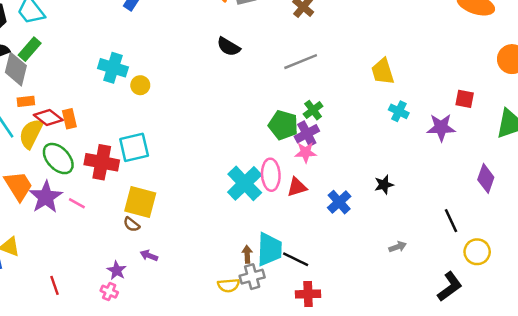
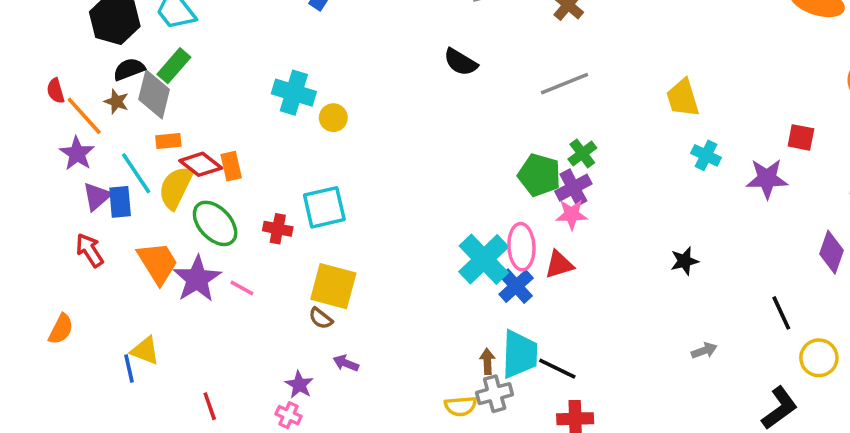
red cross: (102, 162) -> (278, 229), size x0.6
blue cross: (339, 202) -> (516, 286), moved

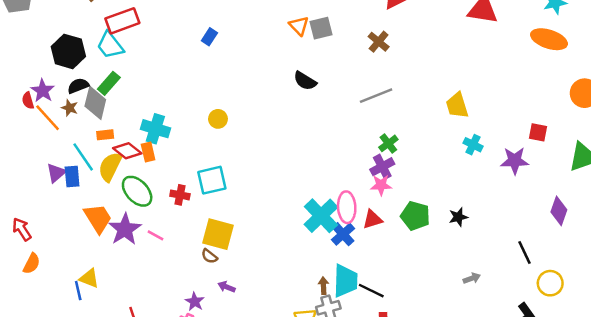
cyan cross: (294, 93) -> (155, 129), moved
purple star: (77, 154) -> (43, 91), moved
green pentagon: (539, 175) -> (415, 216), moved
red arrow: (90, 250) -> (22, 229), moved

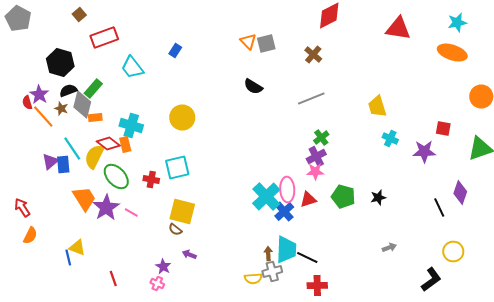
cyan trapezoid: (110, 45) -> (132, 68), moved
yellow circle: (218, 119) -> (182, 118), size x1.6
orange rectangle: (105, 135) -> (95, 118), moved
black line: (524, 253) -> (439, 208), moved

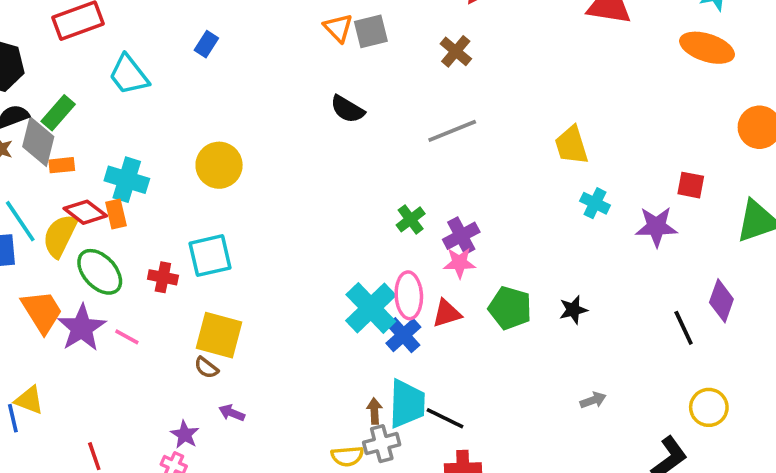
green cross: (321, 138) -> (411, 219), moved

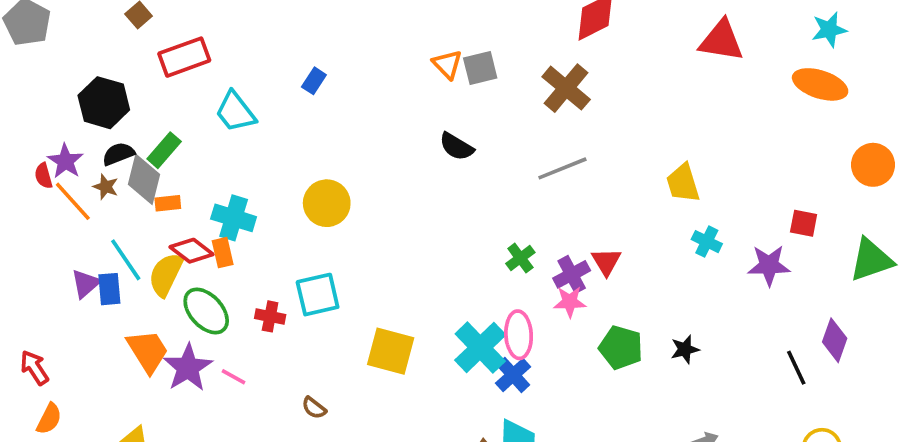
brown cross: (456, 51) -> (566, 88), size x1.5
red triangle: (447, 313) -> (606, 262), moved, turned -44
yellow square: (219, 335) -> (391, 351), moved

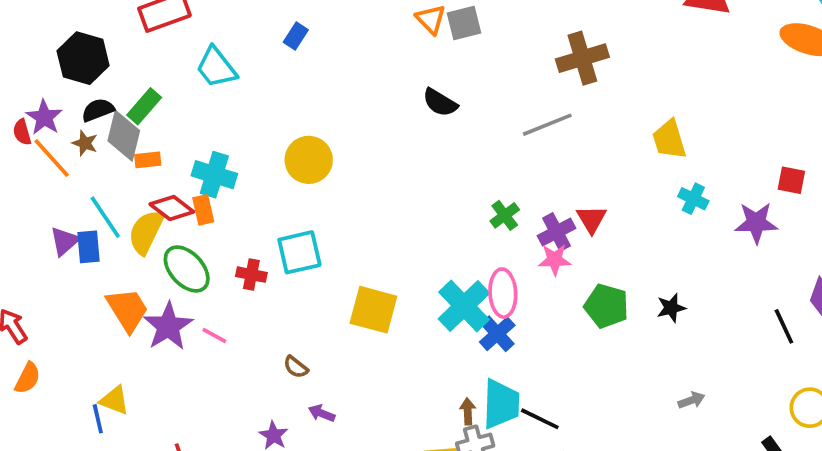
brown cross: (566, 88) -> (582, 58), moved, turned 33

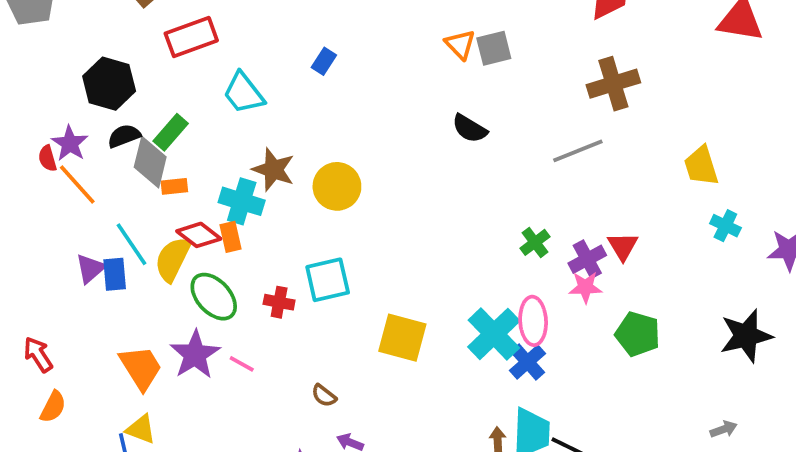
brown star: (85, 143) -> (273, 170), moved, size x1.6
black star: (671, 308) -> (746, 336), moved, size x1.8
orange trapezoid: (127, 310) -> (141, 368), moved

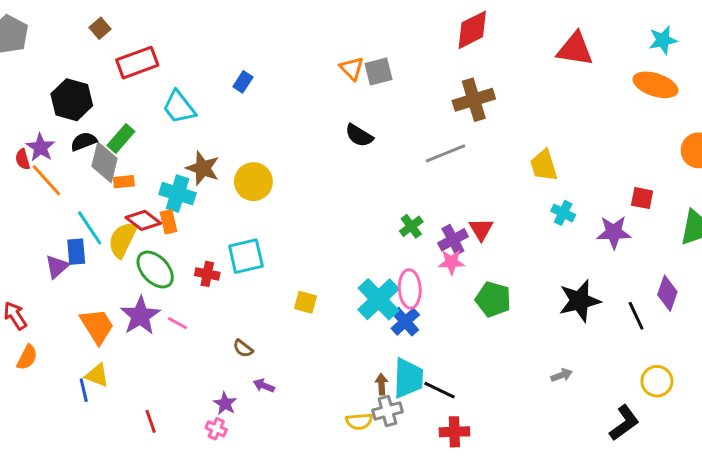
purple triangle: (90, 269) -> (57, 267), moved
yellow square: (402, 338) -> (306, 302), size x0.6

